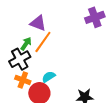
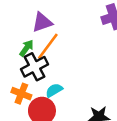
purple triangle: (38, 23) -> (42, 22), turned -42
black cross: (20, 59) -> (34, 67), moved

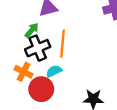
orange line: (48, 46) -> (62, 44), moved, turned -36

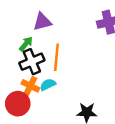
orange cross: (24, 72) -> (30, 86), moved
red circle: (41, 89) -> (18, 104), moved

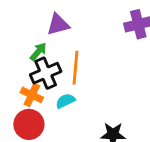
orange cross: (30, 86) -> (32, 95), moved

